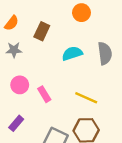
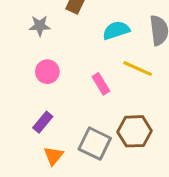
pink rectangle: (44, 94) -> (101, 84), moved
yellow line: (86, 98) -> (138, 69), moved

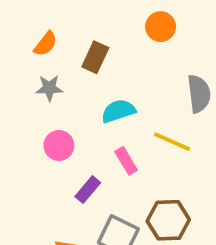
cyan semicircle: (116, 30) -> (118, 111), moved
purple rectangle: (43, 122) -> (88, 190), moved

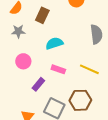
yellow line: (172, 142) -> (89, 69), moved
pink rectangle: (126, 161) -> (58, 69), turned -40

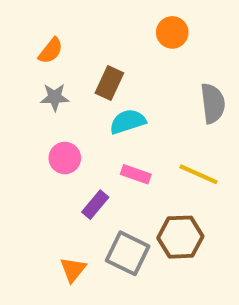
brown rectangle: (42, 15) -> (109, 83), moved

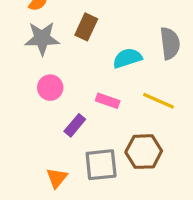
gray star: (55, 97) -> (42, 38), size x1.5
cyan semicircle: (128, 122) -> (127, 58), moved
gray square: (128, 253) -> (101, 165), turned -32

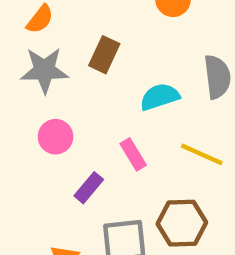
pink rectangle: (108, 101) -> (133, 154), turned 40

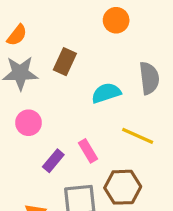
pink rectangle: (133, 154) -> (88, 151), moved

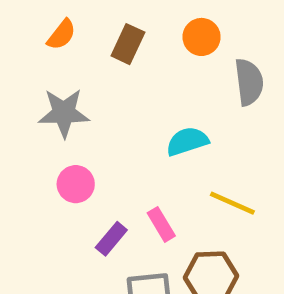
orange semicircle: (17, 35) -> (61, 35), moved
brown rectangle: (65, 62) -> (128, 44), moved
gray semicircle: (149, 78) -> (249, 82), moved

